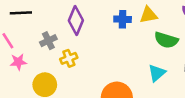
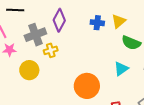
yellow triangle: (148, 15) -> (119, 21), turned -35
gray cross: (48, 41) -> (35, 35), size x1.5

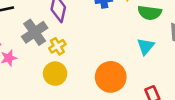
yellow circle: (29, 70) -> (55, 74), moved

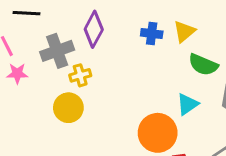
orange circle: (111, 77) -> (158, 133), moved

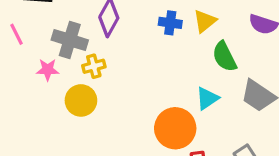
gray cross: (57, 51) -> (70, 40), turned 36
green semicircle: (203, 65) -> (224, 57), turned 40
pink star: (17, 74) -> (48, 70), moved

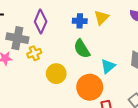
green semicircle: (224, 57) -> (82, 49), moved
yellow circle: (81, 100) -> (56, 74), moved

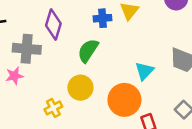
green semicircle: (82, 49) -> (88, 51), moved, turned 72
yellow cross: (34, 53) -> (53, 108), moved

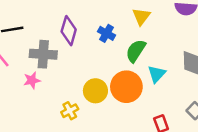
blue cross: (102, 18) -> (107, 33), moved, turned 35
green semicircle: (88, 51) -> (136, 51), moved
orange circle: (124, 100) -> (126, 87), moved

